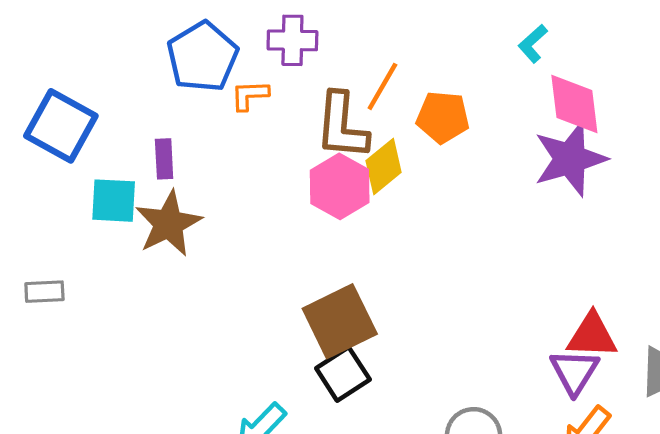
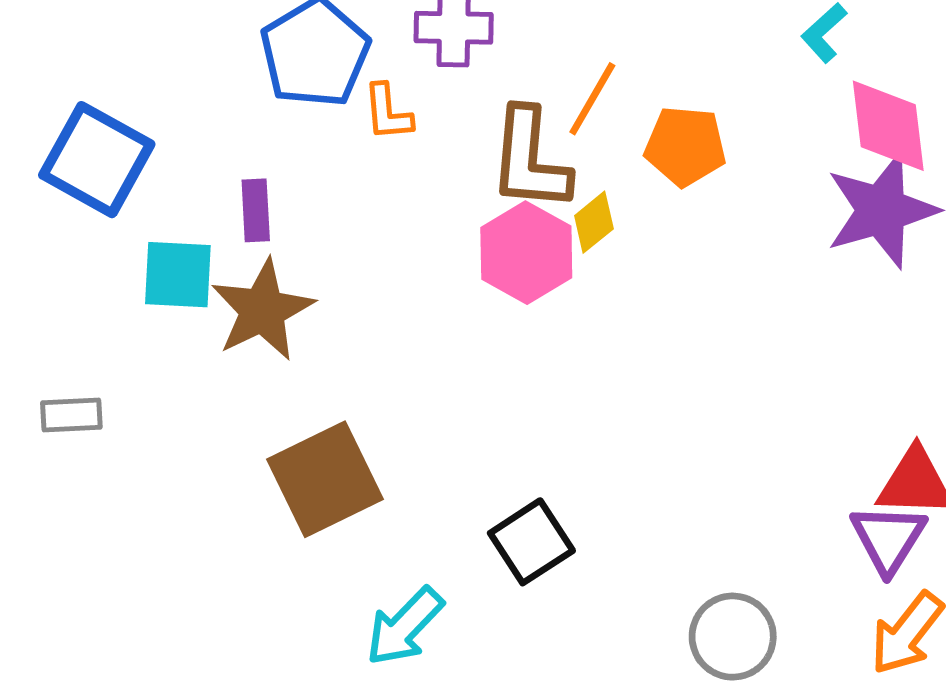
orange L-shape: (250, 95) -> (388, 112), turned -93
yellow diamond: (384, 167) -> (594, 222), size x0.7
brown square: (340, 321) -> (325, 479), moved

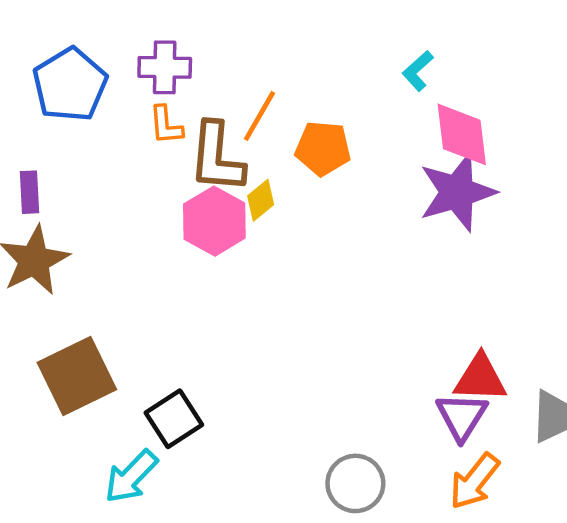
orange L-shape: (388, 112) -> (166, 125), moved
black square: (531, 542) -> (174, 419), moved

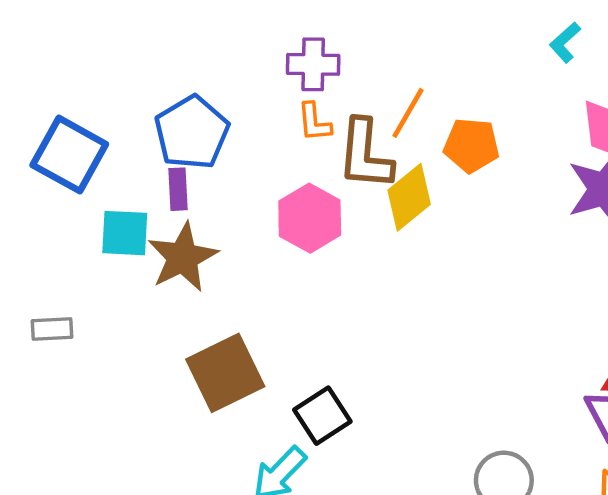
cyan L-shape: (418, 71) -> (565, 42), moved
blue pentagon: (70, 85) -> (192, 133), moved
yellow diamond: (261, 200) -> (409, 197), size x1.6
pink hexagon: (214, 221) -> (310, 218), moved

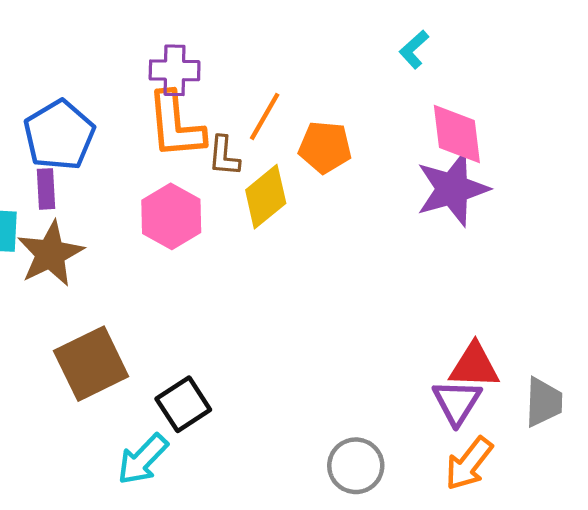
orange L-shape: (314, 122) -> (176, 125), size x1.8
brown L-shape: (365, 155) -> (224, 156), size x0.6

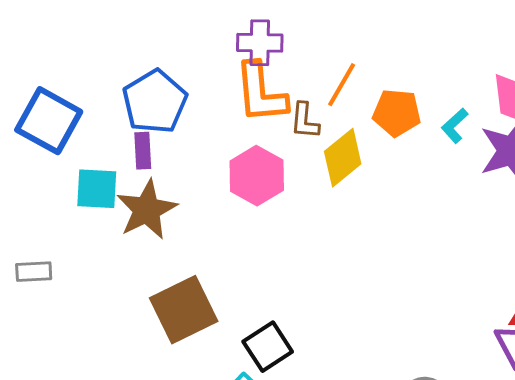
cyan L-shape: (414, 49) -> (455, 126), moved

